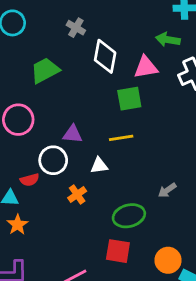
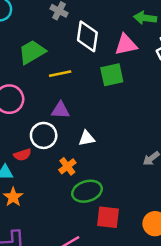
yellow line: (121, 138) -> (60, 74), moved
green ellipse: (129, 216) -> (87, 191), moved

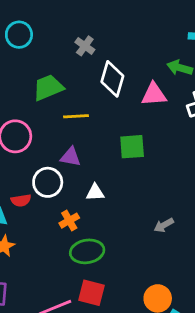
green square: (112, 75) -> (132, 147), moved
red square: (108, 217) -> (91, 293), moved

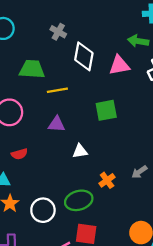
green trapezoid: (48, 87) -> (32, 69), turned 32
white circle: (48, 182) -> (43, 210), moved
red semicircle: (21, 200) -> (19, 154), moved
orange cross: (69, 221) -> (107, 180), moved

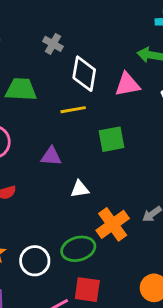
yellow line: (57, 90) -> (73, 110), moved
orange cross: (107, 180) -> (113, 224), size x1.6

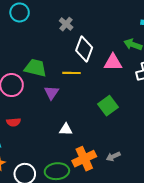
green trapezoid: (21, 89) -> (35, 68), moved
green square: (111, 139) -> (108, 106), moved, turned -36
purple triangle: (51, 156) -> (51, 93), moved, turned 49

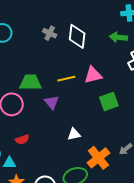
white diamond: (84, 49) -> (77, 36), moved
pink triangle: (113, 62) -> (93, 75), moved
green square: (108, 106) -> (109, 102), turned 30

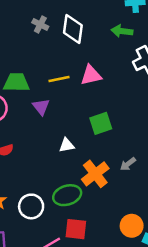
green square: (109, 102) -> (101, 123), moved

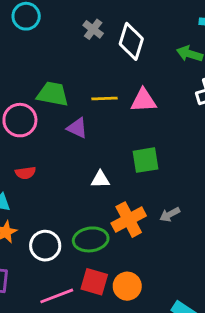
purple triangle: (41, 107) -> (77, 128), turned -36
orange circle: (132, 226) -> (127, 286), moved

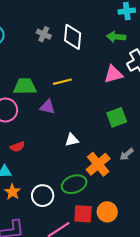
pink triangle: (143, 100) -> (113, 74), moved
green square: (145, 160) -> (117, 117), moved

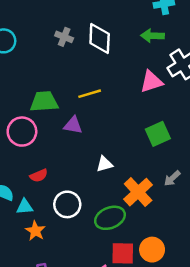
white circle: (43, 196) -> (67, 204), moved

